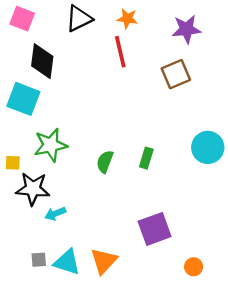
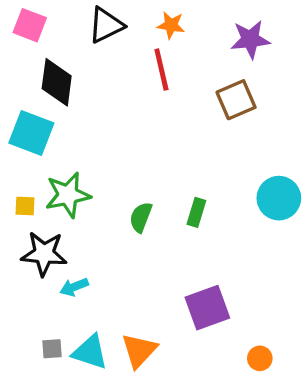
yellow square: (13, 163) -> (25, 206), moved

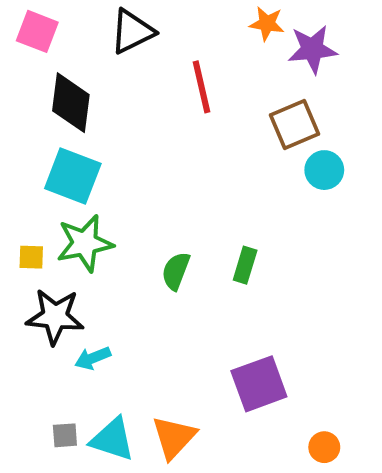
orange star: (171, 25) -> (267, 24), moved
cyan square: (31, 133) -> (73, 176), moved
cyan circle: (279, 198) -> (324, 170), moved, size x0.7

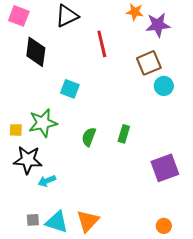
cyan square: (73, 176) -> (70, 89), moved, size x0.7
purple square: (259, 384) -> (165, 168), moved

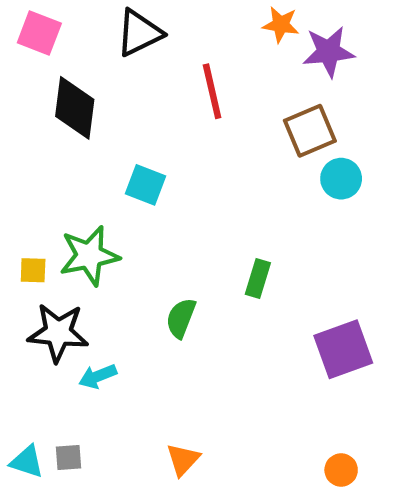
green semicircle: (89, 137) -> (181, 318), moved
orange triangle: (88, 221) -> (183, 460), size x0.7
cyan triangle: (57, 222) -> (27, 462), moved, size x0.7

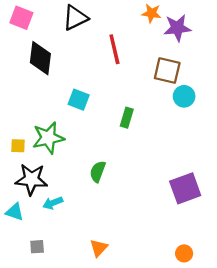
brown square: (310, 131) -> (167, 71), turned 36
green rectangle: (258, 279) -> (127, 118), moved
cyan triangle: (27, 462) -> (15, 212), moved

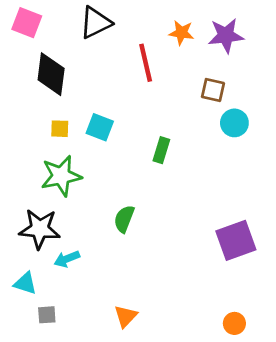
orange star: (152, 13) -> (181, 33), moved
brown square: (167, 71) -> (213, 90), size x0.7
yellow square: (18, 146) -> (60, 129), moved
cyan triangle: (15, 212) -> (25, 283), moved

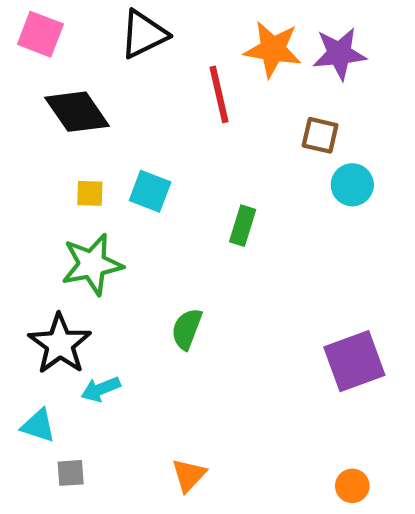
orange star: (181, 33) -> (273, 49), size x1.5
black diamond: (51, 74) -> (77, 112), turned -42
black star: (40, 229) -> (60, 344), turned 30

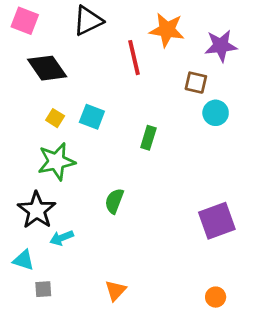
purple star: (339, 54) -> (221, 46), moved
yellow square: (90, 193) -> (55, 118), turned 30

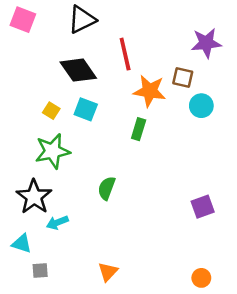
orange star: (167, 30) -> (150, 91), moved
black diamond: (47, 68) -> (78, 70), moved
purple square: (217, 221) -> (203, 207), size x0.7

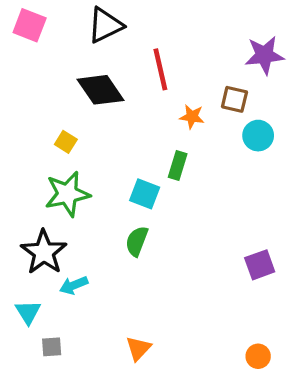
orange star: (150, 91) -> (192, 117), size x0.6
cyan square: (86, 109) -> (145, 194), moved
cyan triangle: (22, 243) -> (28, 312), turned 40

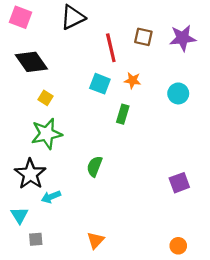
black diamond: (100, 90) -> (31, 62), moved
brown square: (234, 99) -> (143, 37), moved
cyan square: (145, 194) -> (100, 84), moved

